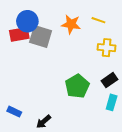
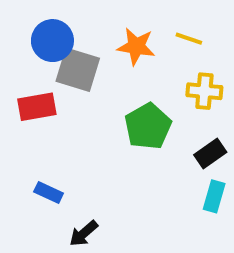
red rectangle: (19, 34) -> (37, 107), moved
green pentagon: (77, 86) -> (148, 126), moved
blue rectangle: (14, 112) -> (49, 193), moved

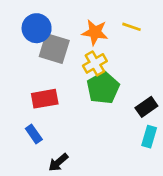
yellow cross: (204, 91) -> (95, 63), moved, turned -35
red rectangle: (37, 107) -> (45, 99), moved
blue rectangle: (49, 193) -> (34, 134), turned 30

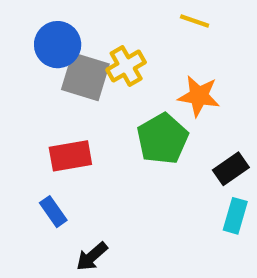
yellow line: (132, 27) -> (195, 21), moved
orange star: (95, 32) -> (199, 96), moved
yellow cross: (95, 63) -> (126, 66), moved

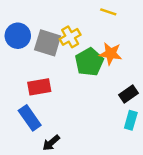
blue circle: (58, 45) -> (18, 36), moved
green pentagon: (162, 139) -> (89, 62), moved
blue rectangle: (53, 212) -> (30, 118), size x1.5

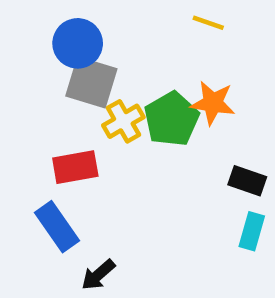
blue circle: (18, 36) -> (78, 43), moved
yellow cross: (70, 37) -> (123, 121), moved
black rectangle: (128, 94) -> (247, 181), turned 54

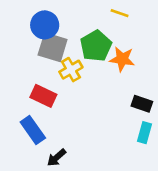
green pentagon: (172, 119) -> (96, 46), moved
red rectangle: (75, 167) -> (43, 96), turned 35

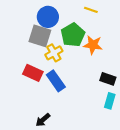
blue circle: (45, 25) -> (48, 17), moved
blue rectangle: (33, 130) -> (56, 81), moved

